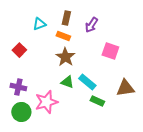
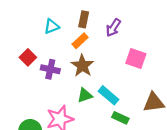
orange rectangle: (63, 36) -> (80, 41), turned -64
green triangle: (67, 82) -> (85, 95), turned -40
purple cross: (18, 87) -> (50, 69), moved

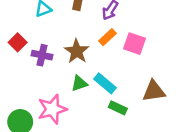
orange rectangle: (80, 41) -> (108, 37), moved

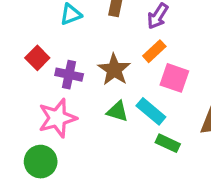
pink square: (135, 44) -> (174, 78), moved
green triangle: (79, 83) -> (118, 111), turned 36
pink star: (52, 109) -> (57, 118), moved

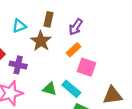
brown star: (114, 70) -> (41, 41), moved

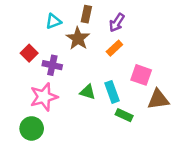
pink square: (87, 67) -> (141, 75), moved
cyan rectangle: (71, 89) -> (112, 92), turned 30

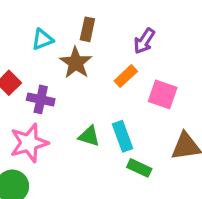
purple arrow: (117, 23) -> (144, 41), moved
pink square: (141, 75) -> (163, 94), moved

